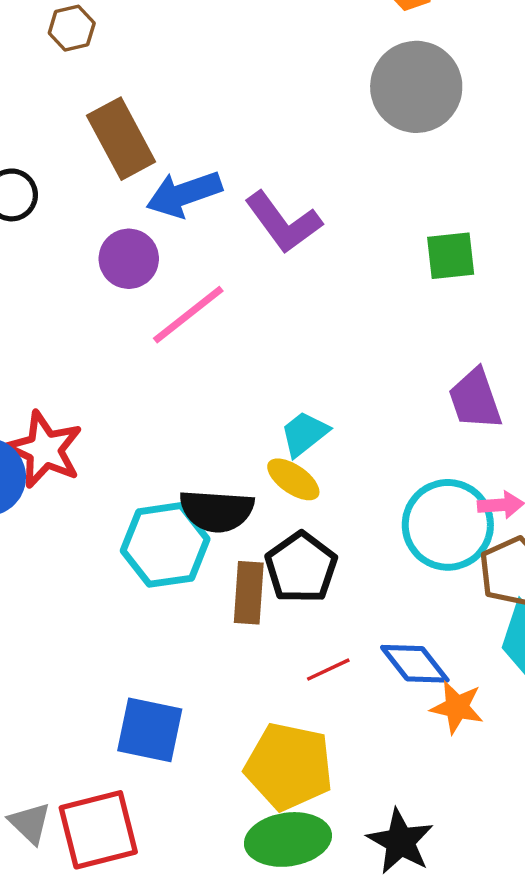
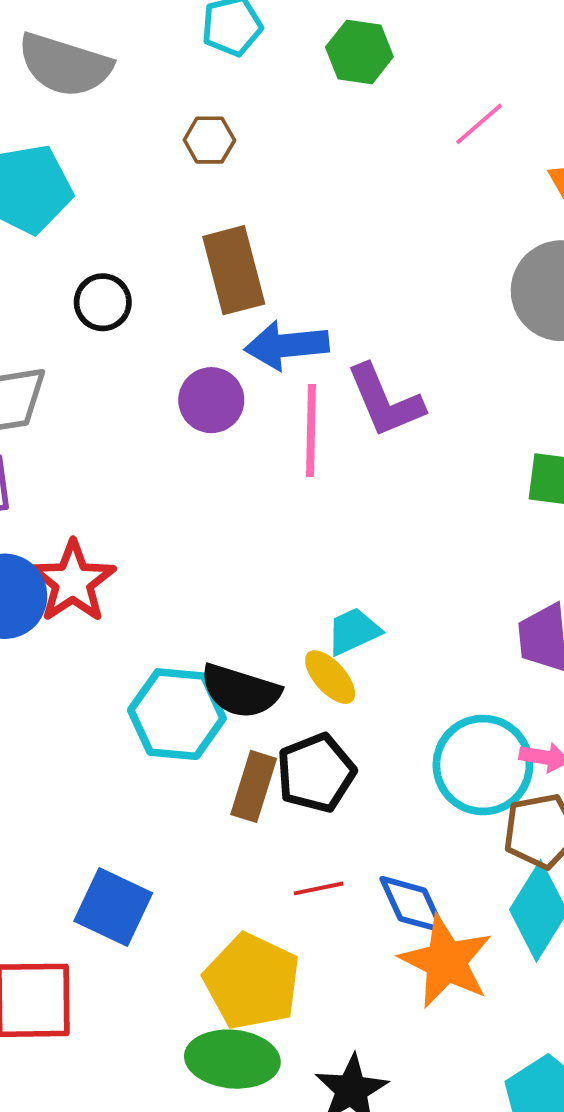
pink line: (188, 315) -> (311, 430), moved, turned -64
orange star: (457, 707) -> (446, 961), size x1.6

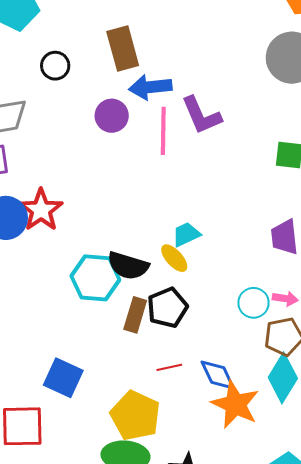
cyan circle: (483, 765) -> (253, 303), size x0.6

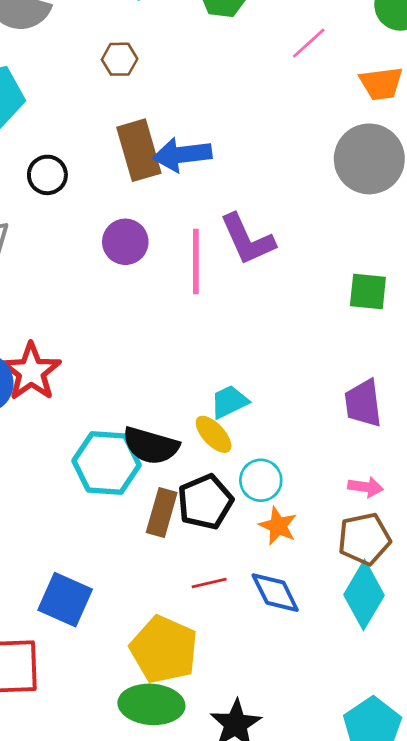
blue arrow: (150, 87) -> (182, 155), moved
cyan circle: (253, 303) -> (261, 480), moved
orange star: (235, 404) -> (278, 526), moved, size x0.6

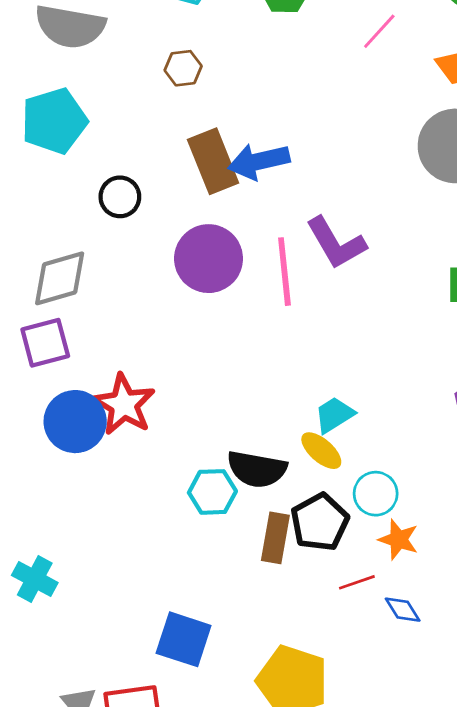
purple circle: (125, 242) -> (209, 259), size x1.4
cyan hexagon: (107, 463) -> (212, 492), size x0.7
red line: (209, 583) -> (357, 582), moved
blue diamond: (275, 593) -> (403, 610), size x0.7

